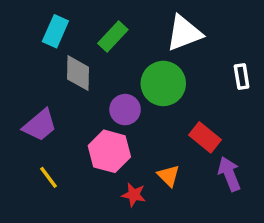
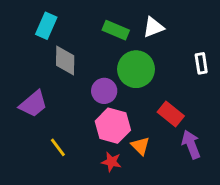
white triangle: (184, 33) -> (153, 27), size x0.7
green rectangle: (113, 37) -> (116, 30), moved, turned 70
pink hexagon: (109, 151) -> (113, 126), moved
yellow line: (49, 177) -> (58, 147), moved

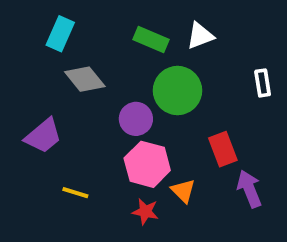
gray diamond: (65, 60) -> (85, 79), turned -40
red rectangle: (171, 114) -> (223, 149), turned 30
yellow line: (58, 147) -> (75, 193), turned -36

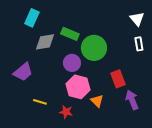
white triangle: (200, 36) -> (137, 19), moved, turned -49
green rectangle: (151, 39) -> (70, 34), moved
gray diamond: (85, 79) -> (45, 42), turned -60
red star: (145, 212) -> (66, 112), moved

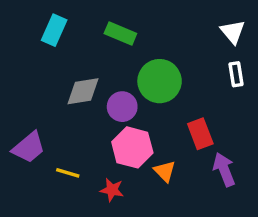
green rectangle: (70, 34) -> (120, 34), moved
gray diamond: (45, 42) -> (83, 91), moved
purple trapezoid: (23, 72) -> (29, 147), moved

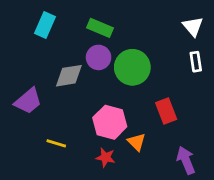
purple circle: (122, 107) -> (99, 57), moved
purple trapezoid: (29, 147) -> (28, 101), moved
purple arrow: (224, 169) -> (186, 160), moved
red star: (112, 190) -> (106, 157), moved

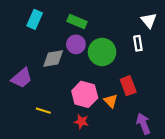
white rectangle: (196, 62) -> (138, 43), moved
orange triangle: (137, 142) -> (111, 101), moved

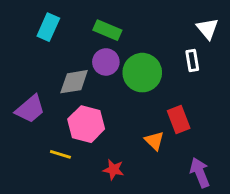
pink hexagon: (85, 94) -> (86, 124), moved

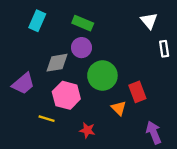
white triangle: (207, 29) -> (149, 21), moved
white rectangle: (192, 60) -> (164, 49), moved
green circle: (142, 73) -> (102, 76), moved

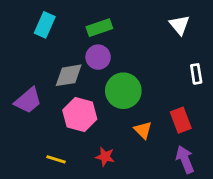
green rectangle: (83, 23) -> (99, 28), turned -42
white rectangle: (164, 49) -> (196, 74), moved
red rectangle: (137, 92) -> (181, 120), moved
yellow line: (47, 119) -> (56, 159), moved

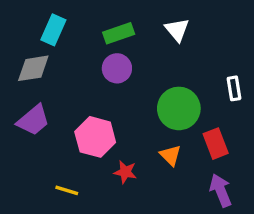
white triangle: (179, 25) -> (177, 30), moved
gray diamond: (69, 75) -> (33, 68), moved
green circle: (123, 91) -> (179, 108), moved
red star: (105, 157) -> (125, 172), moved

